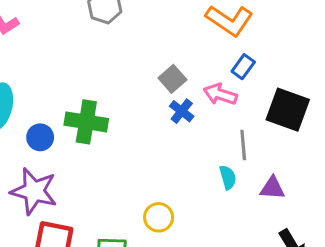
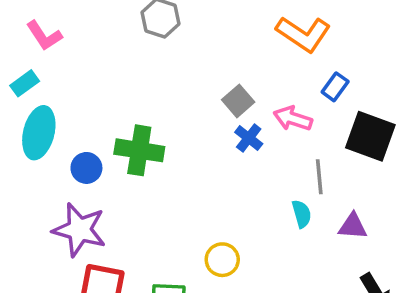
blue rectangle: (243, 67) -> (335, 87), moved

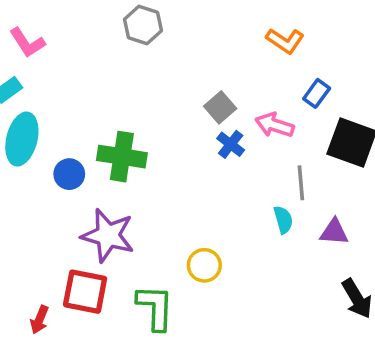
orange L-shape: (303, 34) -> (285, 41), size x0.7
purple star: (79, 230) -> (108, 235), moved

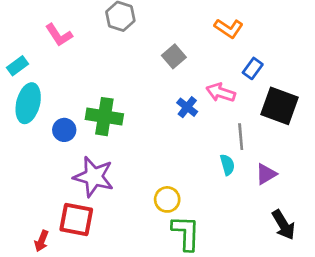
pink L-shape: (27, 43) -> (59, 35), moved
gray square: (220, 107) -> (174, 56), moved
purple triangle: (334, 232) -> (266, 174), turned -35
green L-shape: (155, 307) -> (186, 233), moved

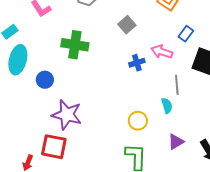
blue cross: (187, 107) -> (137, 63), turned 35
green cross: (104, 117) -> (75, 45), moved
purple triangle: (266, 174) -> (176, 142), moved
yellow circle: (167, 199) -> (138, 121), moved

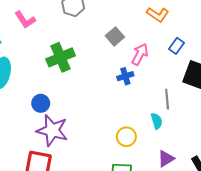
green cross: (75, 45) -> (61, 57), turned -32
pink arrow: (162, 52) -> (140, 54), moved, turned 100
blue circle: (45, 80) -> (41, 103), moved

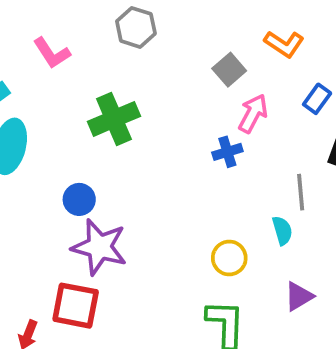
gray square: (115, 36) -> (229, 70), moved

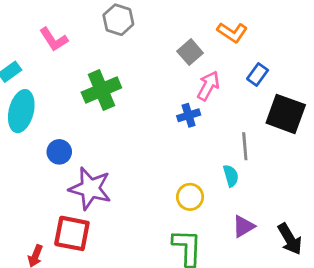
blue circle: (79, 199) -> (59, 152), moved

